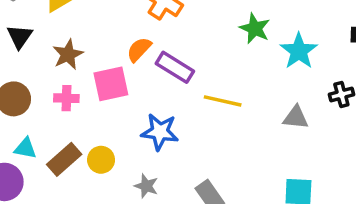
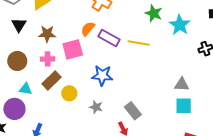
brown star: (68, 54) -> (47, 34), turned 30
yellow line: (223, 101) -> (139, 43), moved
gray triangle: (296, 117) -> (182, 84), moved
brown rectangle: (64, 159) -> (51, 80), moved

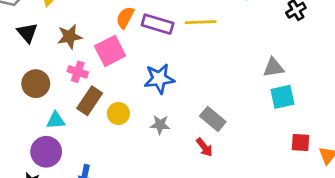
pink cross: (48, 59) -> (78, 72), turned 32

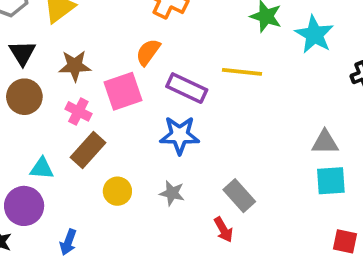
purple rectangle: (158, 24) -> (187, 88), moved
brown circle: (36, 84) -> (24, 97), moved
yellow circle: (118, 113) -> (117, 191), moved

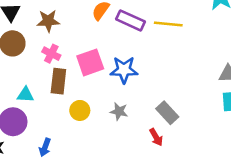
purple rectangle: (187, 88) -> (130, 20), moved
pink square: (123, 91) -> (90, 62), moved
brown rectangle: (88, 150) -> (58, 81), turned -35

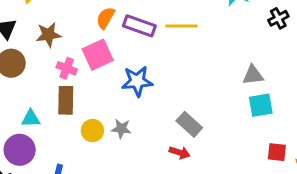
pink cross: (51, 54) -> (67, 68), moved
pink square: (90, 62) -> (98, 55), moved
gray star: (119, 111) -> (121, 129), moved
red arrow: (156, 137) -> (180, 153), turned -36

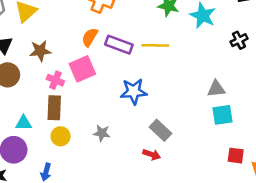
blue star: (137, 81) -> (134, 91), moved
yellow circle: (92, 131) -> (61, 136), moved

